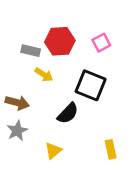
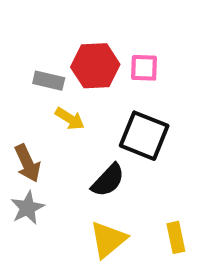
pink square: (101, 43) -> (144, 68), moved, turned 30
brown arrow: (17, 103) -> (27, 163), turned 50
yellow triangle: (53, 151) -> (108, 240), moved, size x1.4

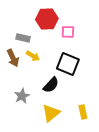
red hexagon: (95, 66) -> (47, 19), moved
brown arrow: (27, 163) -> (13, 58), moved
gray star: (27, 208) -> (22, 96), moved

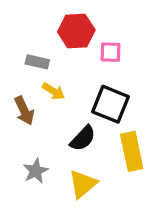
brown arrow: (13, 58) -> (24, 111), moved
gray star: (22, 96) -> (36, 171), moved
yellow rectangle: (83, 112) -> (132, 151), moved, size x1.6

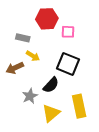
brown arrow: (24, 111) -> (15, 68), turned 90
yellow rectangle: (132, 151) -> (79, 106), moved
gray star: (36, 171) -> (30, 96), moved

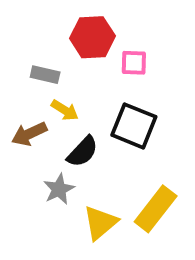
black semicircle: (51, 85) -> (83, 152), moved
yellow rectangle: (79, 106) -> (156, 209), turned 50

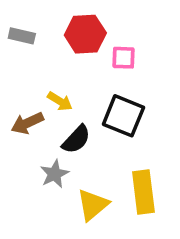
gray rectangle: (45, 75) -> (22, 36), moved
yellow rectangle: (156, 209) -> (143, 192), turned -45

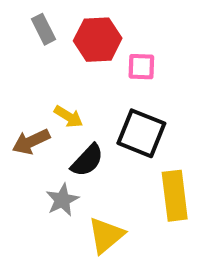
gray rectangle: (22, 36) -> (44, 29), moved, turned 50
yellow rectangle: (143, 192) -> (175, 196), moved

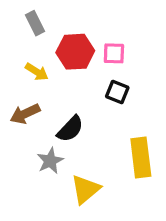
red hexagon: (98, 40) -> (75, 52), moved
yellow arrow: (68, 117) -> (37, 72), moved
black square: (141, 133) -> (117, 92), moved, size x0.6

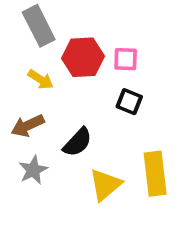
gray rectangle: (35, 23) -> (39, 26), size x1.5
gray star: (50, 161) -> (33, 170), moved
yellow triangle: (85, 189) -> (105, 185), moved

